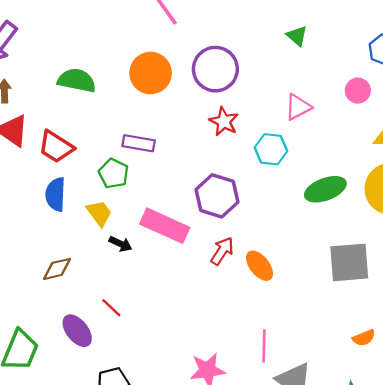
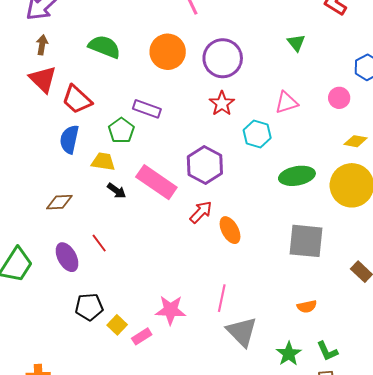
yellow trapezoid: (99, 213) -> (103, 162), turned -55

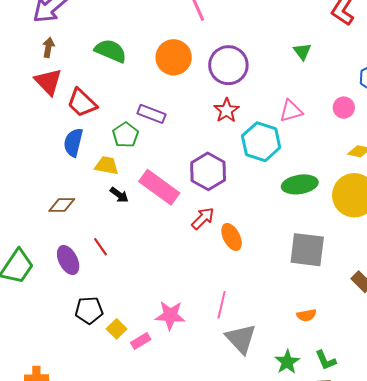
cyan hexagon: (257, 134) -> (261, 142), size x1.4

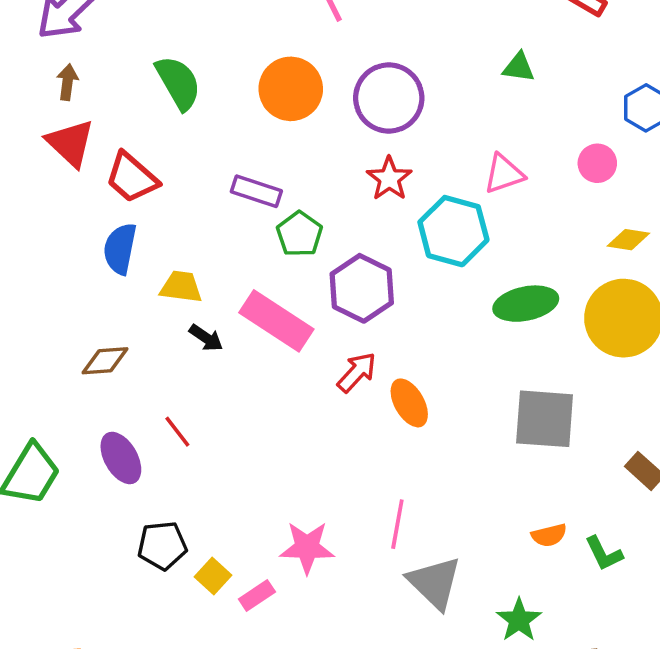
green semicircle: (111, 51) -> (178, 83), turned 40
green triangle: (302, 51) -> (519, 67), turned -42
green pentagon: (125, 135) -> (299, 234), moved
green L-shape: (326, 360) -> (604, 553), moved

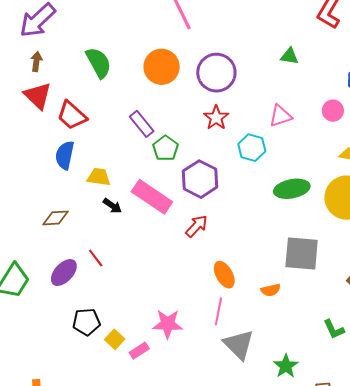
purple rectangle: (256, 191) -> (142, 124), turned 32
cyan hexagon: (453, 231) -> (252, 148), size x0.7
orange ellipse: (409, 403) -> (224, 275), moved
purple ellipse: (121, 458) -> (64, 273), turned 72
orange semicircle: (549, 535) -> (271, 290), moved

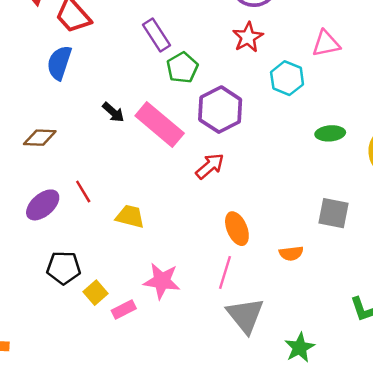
yellow trapezoid: (99, 177) -> (130, 216), moved
green ellipse: (292, 189) -> (330, 133), size x0.7
black arrow: (112, 206) -> (113, 112), moved
gray square: (302, 253) -> (334, 213), size x0.7

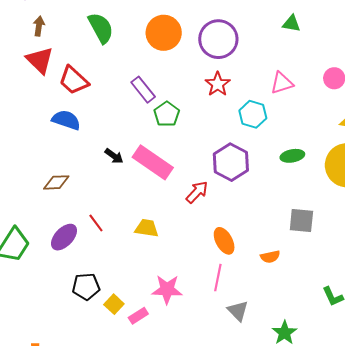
blue semicircle: (59, 63) -> (66, 120), turned 96
purple hexagon: (220, 110) -> (231, 162), moved
yellow trapezoid: (130, 216) -> (147, 228), moved
gray triangle: (245, 315) -> (238, 311), size x0.7

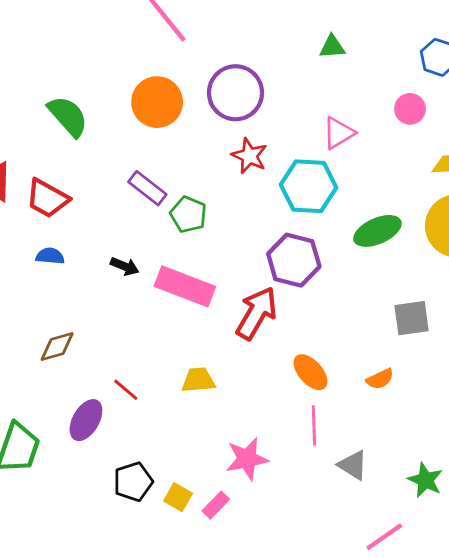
cyan hexagon: (253, 114) -> (309, 186), size x1.4
blue semicircle: (66, 120) -> (50, 256), size x0.7
black arrow: (114, 156) -> (125, 266), moved
green ellipse: (292, 156) -> (377, 231), size x1.4
red arrow: (197, 192) -> (256, 313), size x1.5

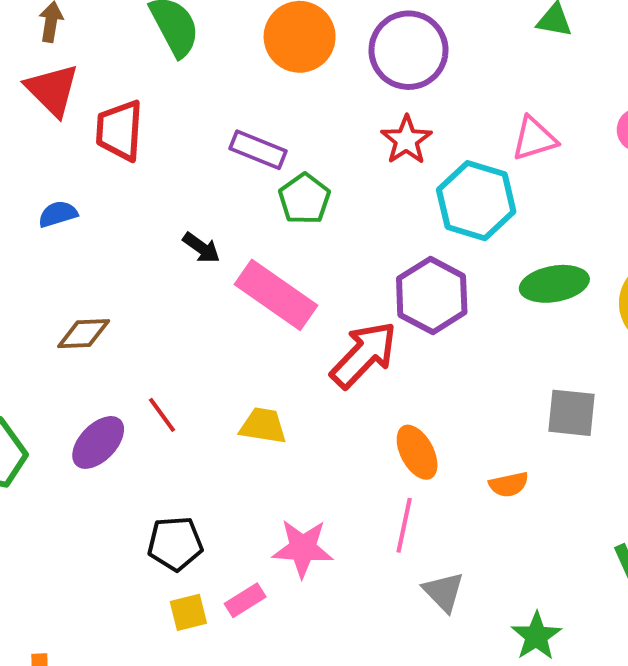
purple rectangle: (147, 188) -> (258, 150), turned -30
red trapezoid: (47, 198) -> (119, 130), turned 51
blue semicircle: (50, 256) -> (58, 214), moved, turned -36
black pentagon: (133, 482) -> (175, 544), moved
yellow square: (178, 497) -> (188, 612), moved, turned 32

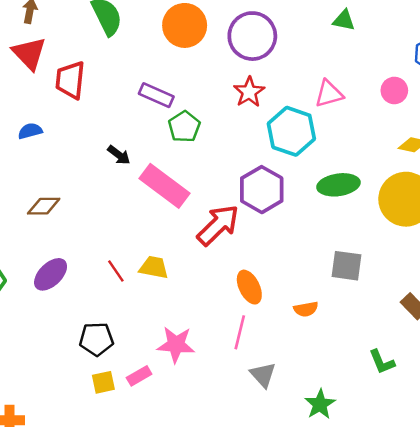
red line: (162, 415) -> (116, 271), moved

